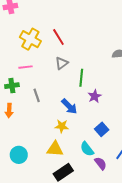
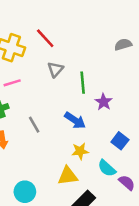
gray line: (37, 95) -> (34, 125), moved
yellow star: (62, 126) -> (80, 151), moved

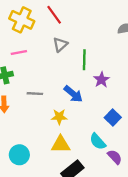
gray line: (34, 125) -> (35, 94), turned -63
yellow star: (80, 151) -> (59, 117), moved

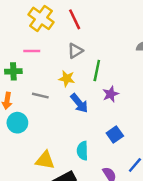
yellow star: (59, 117) -> (67, 79), moved
cyan semicircle: (98, 142) -> (82, 151), moved, turned 30
yellow triangle: (61, 145) -> (45, 160), moved
cyan circle: (19, 155) -> (17, 123), moved

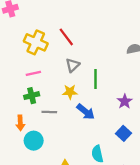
green cross: (13, 71) -> (32, 96), moved
purple star: (111, 94) -> (125, 101), moved

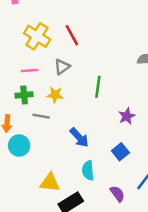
gray triangle: (73, 65) -> (62, 67), moved
yellow star: (70, 92) -> (55, 95), moved
blue arrow: (86, 112) -> (79, 137), moved

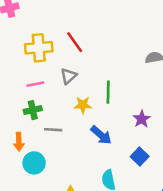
yellow cross: (37, 36) -> (39, 48), turned -30
yellow star: (55, 95) -> (83, 105), moved
blue arrow: (79, 137) -> (101, 135), moved

